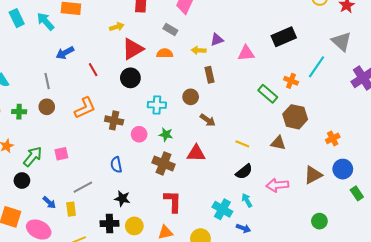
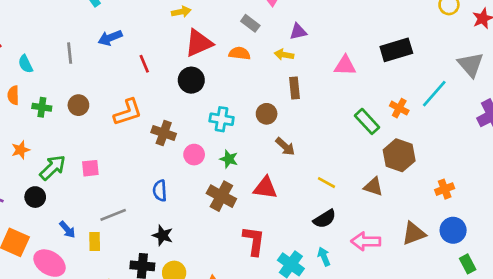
purple triangle: (217, 40) -> (298, 32), moved
gray line: (47, 81) -> (70, 53), moved
red L-shape: (173, 201) -> (254, 241), moved

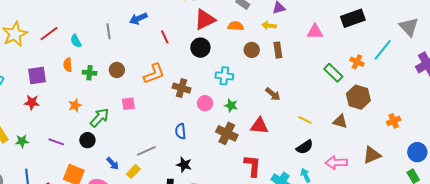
brown circle: (267, 114) -> (252, 50), moved
pink square: (90, 168) -> (128, 104), moved
blue circle: (453, 230) -> (417, 152), moved
yellow rectangle: (95, 241) -> (133, 171), turned 48

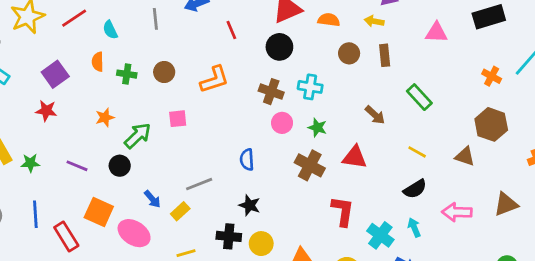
green rectangle: (333, 73) -> (419, 97), moved
purple square: (37, 75) -> (55, 74), turned -30
brown cross: (181, 88) -> (271, 92), moved

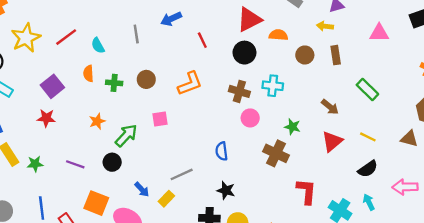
orange semicircle: (329, 20) -> (278, 35), moved
green star: (317, 128) -> (292, 127), moved
red triangle: (355, 157) -> (332, 141), moved, turned -45

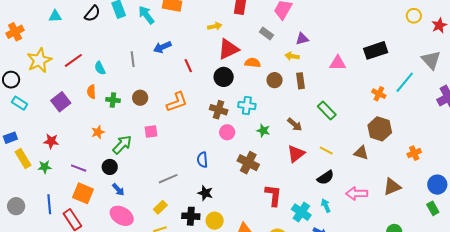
red star: (46, 118) -> (51, 141), moved
green star: (292, 127) -> (263, 131), moved
blue arrow: (142, 189) -> (118, 190), moved
yellow rectangle: (166, 199) -> (160, 207), moved
orange square: (96, 203) -> (83, 193), moved

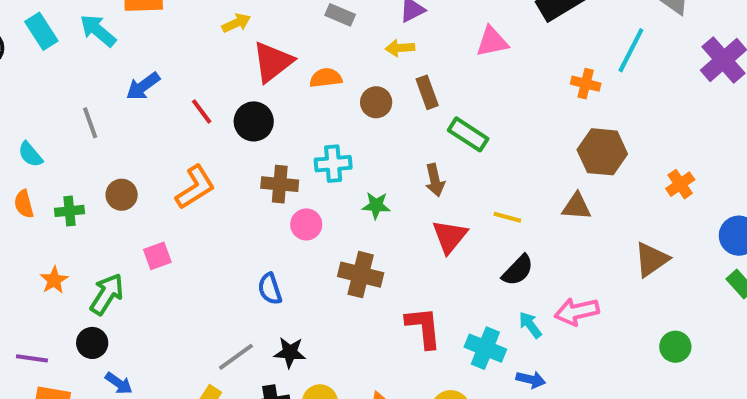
black circle: (224, 77) -> (254, 121), moved
green rectangle: (327, 110) -> (468, 134), moved
brown arrow: (295, 124) -> (435, 180), turned 49
gray line: (168, 179) -> (236, 357), moved
pink arrow: (357, 194) -> (577, 312), moved

